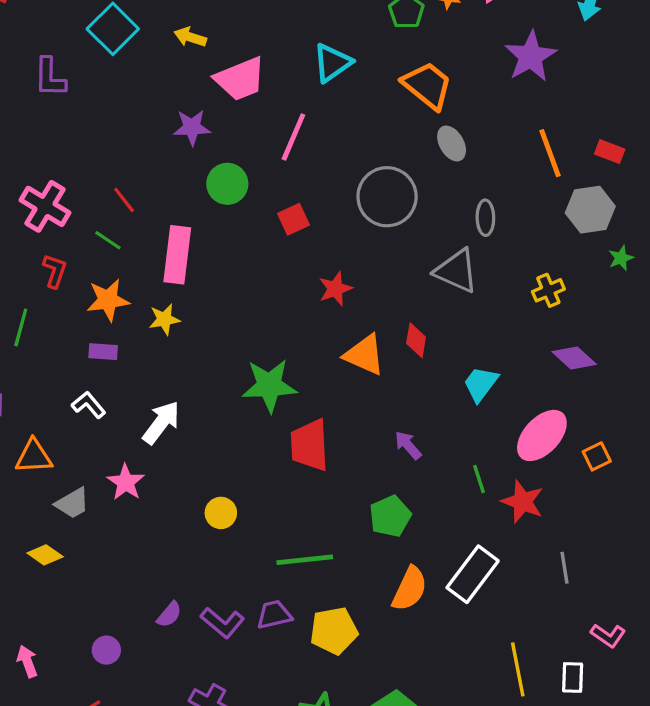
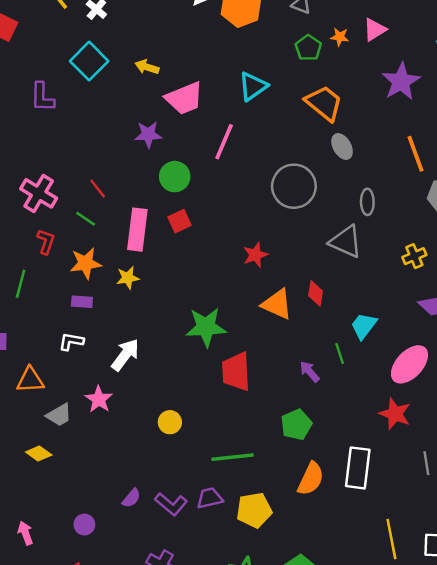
red square: (293, 219) -> (180, 221), moved
white L-shape: (89, 405) -> (71, 342), turned -40
green line: (479, 479) -> (340, 354), moved
white rectangle: (473, 574) -> (358, 468), turned -30

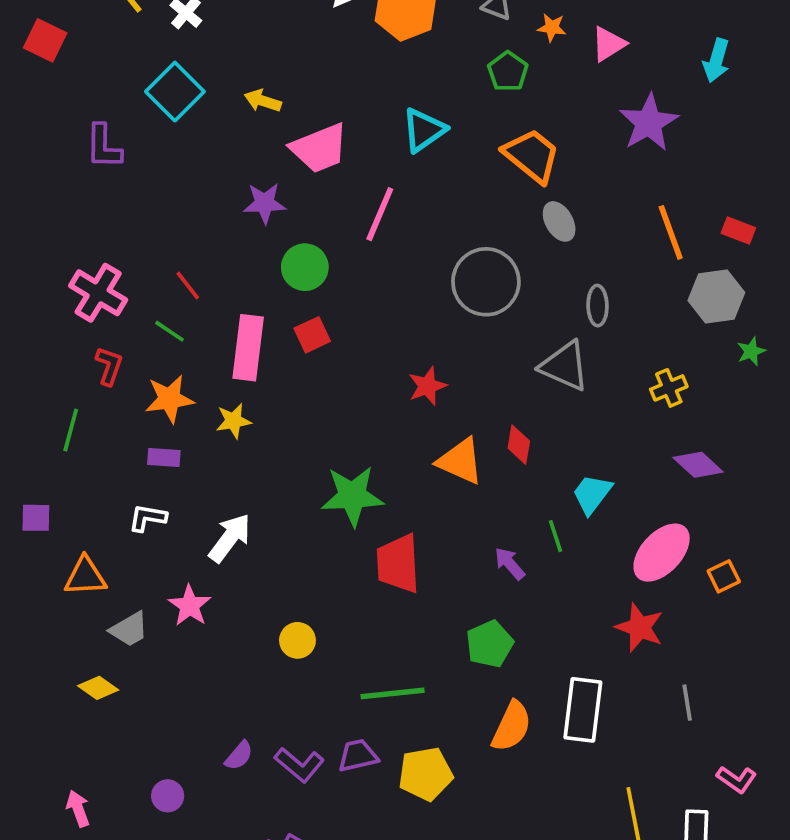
orange star: (340, 37) -> (552, 28), moved

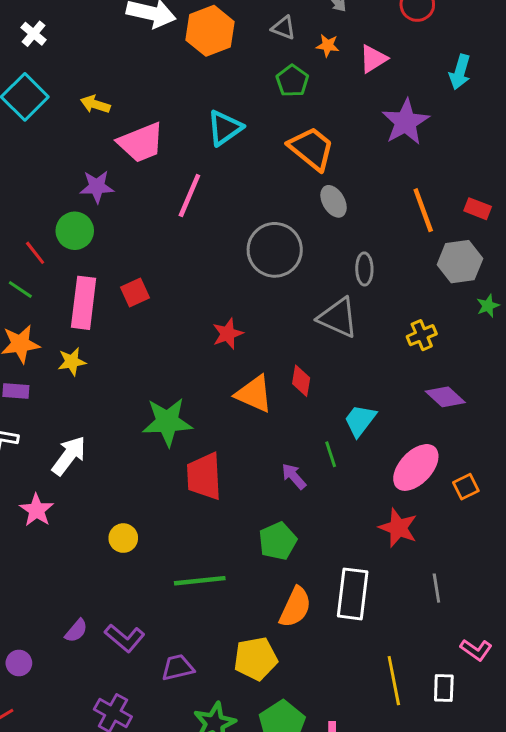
green circle: (305, 267) -> (75, 231), moved
purple trapezoid: (358, 756) -> (178, 667), moved
yellow pentagon: (426, 774) -> (256, 659), moved

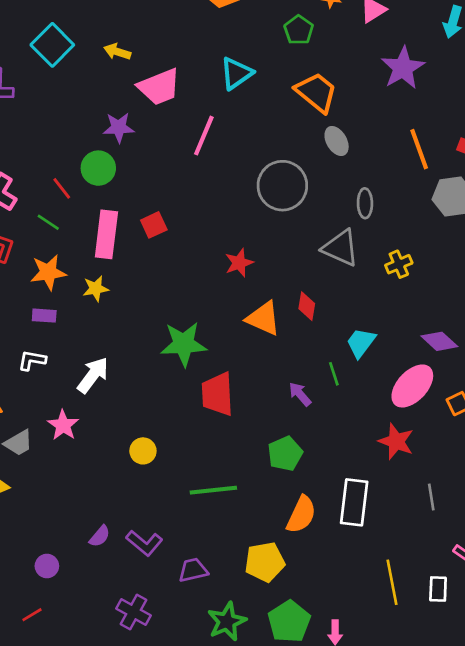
yellow cross: (422, 335) -> (399, 264), moved
purple diamond: (445, 397) -> (439, 341), moved

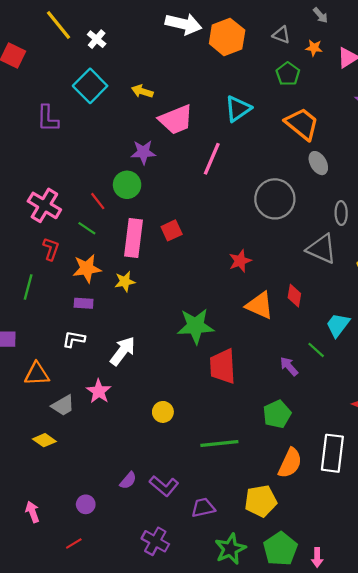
green line: (334, 374) -> (316, 350), turned -30

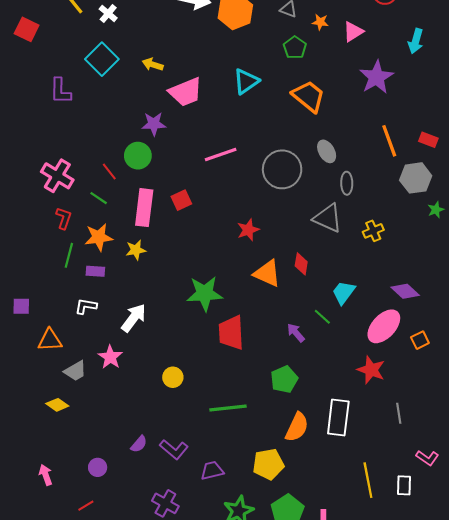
pink line: (212, 159) -> (221, 155), moved, turned 48
gray ellipse: (318, 163) -> (327, 151), moved
green line: (28, 287) -> (69, 255), moved

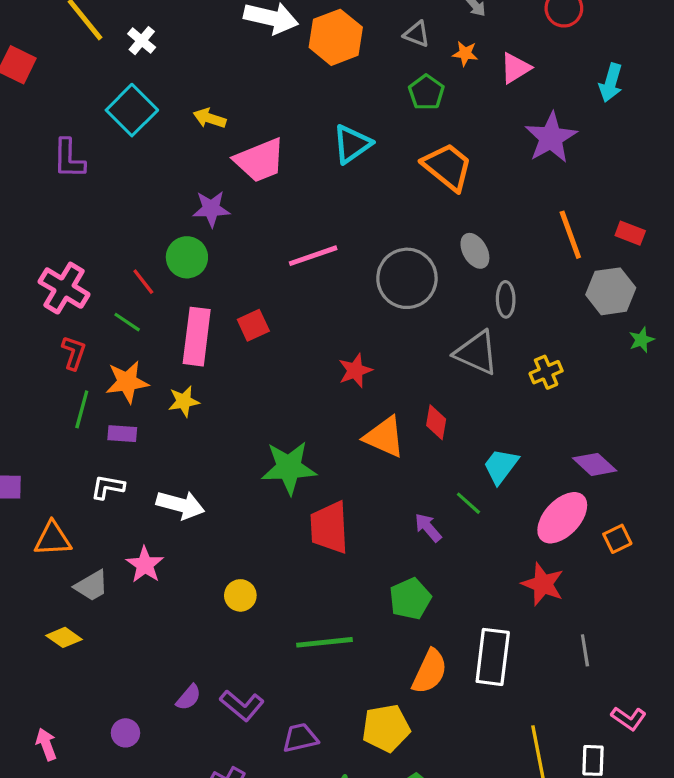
white arrow: (134, 318) -> (180, 505), turned 68

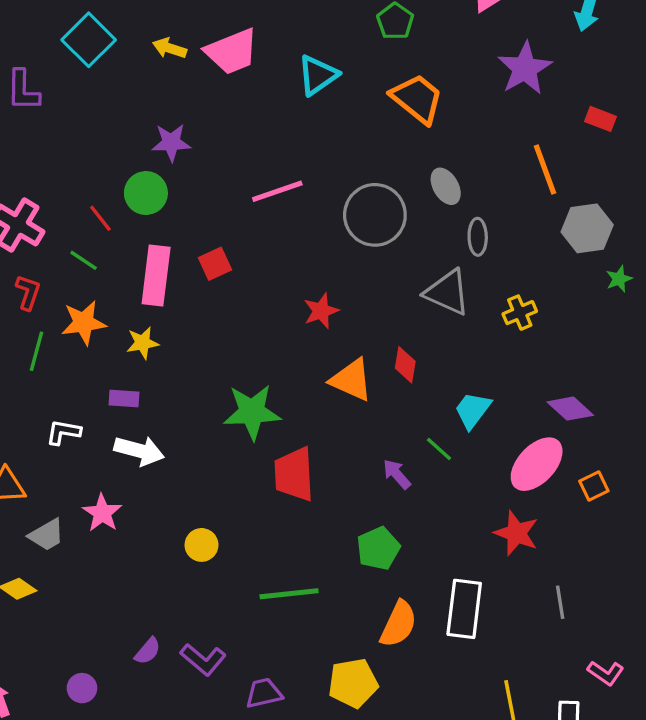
pink trapezoid: (260, 160) -> (232, 52), moved
red rectangle: (630, 233) -> (601, 119), moved
purple rectangle: (122, 434) -> (124, 398), moved

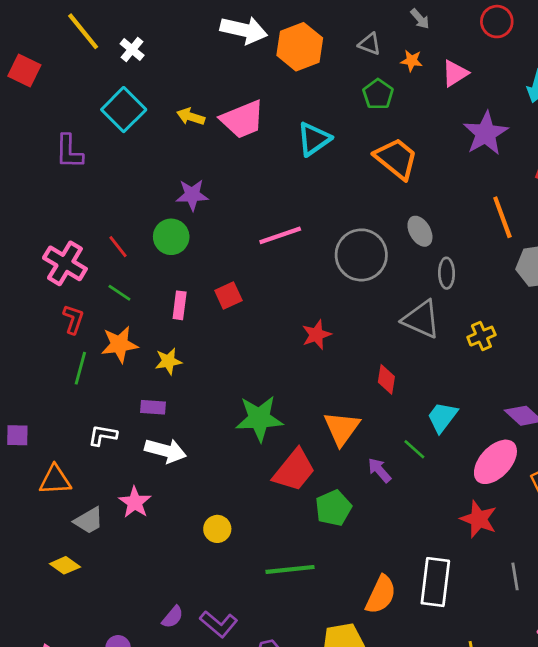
red line: (100, 218) -> (118, 247), moved
pink rectangle: (156, 276) -> (180, 305), size x0.6
orange triangle: (351, 380) -> (342, 428), moved, turned 42
red trapezoid: (294, 474) -> (294, 470), turned -138
green pentagon: (378, 548) -> (333, 508), moved

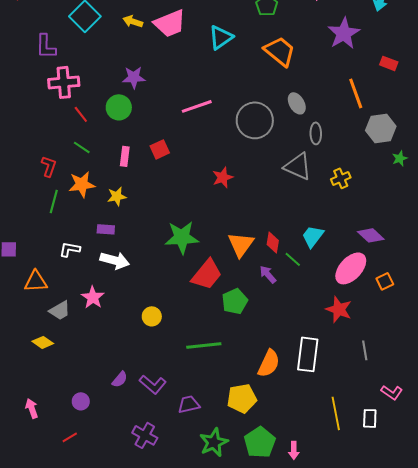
pink cross: (65, 263) -> (64, 82), moved, turned -36
red diamond: (386, 379) -> (273, 242), moved

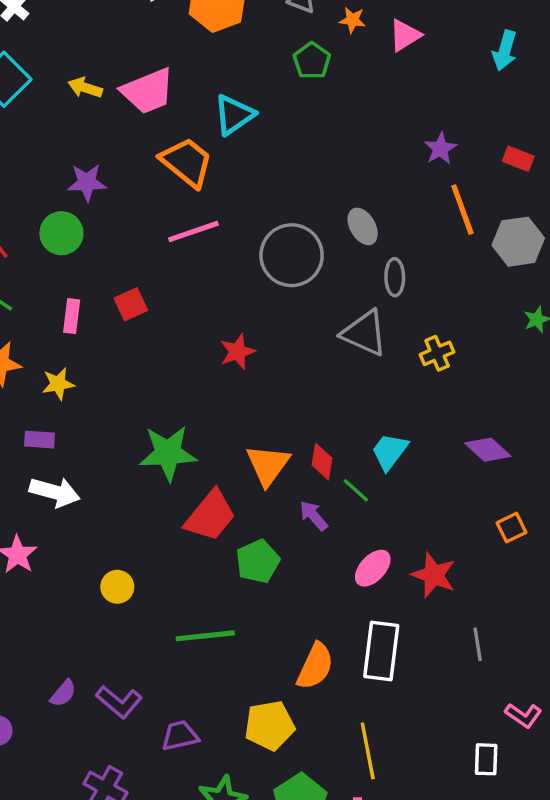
purple star: (344, 33) -> (440, 149), moved, size x0.6
orange trapezoid: (280, 51) -> (187, 162), moved
gray hexagon: (381, 128) -> (518, 242), moved
pink ellipse: (351, 268) -> (373, 568), moved, size x0.7
yellow line: (336, 413) -> (368, 751), moved

